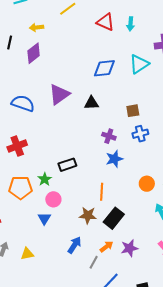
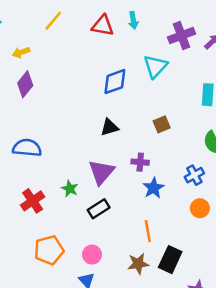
purple triangle: (59, 94) -> (101, 172), moved
blue cross: (140, 134) -> (194, 175), moved
green star: (45, 179) -> (70, 189), moved

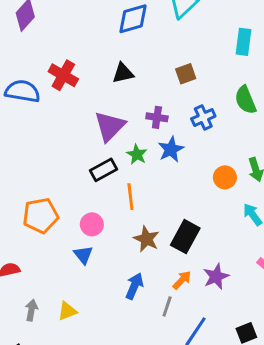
blue cross: (194, 175) -> (203, 117), moved
green star: (70, 189) -> (137, 154), moved
red cross: (33, 201) -> (63, 75), moved, turned -30
orange line: (148, 231) -> (130, 197), moved
brown star: (138, 264) -> (147, 239), turned 30

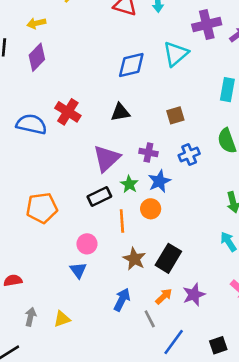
orange circle: (225, 177) -> (151, 209), moved
orange pentagon: (41, 216) -> (42, 208), moved
gray line: (167, 306) -> (150, 319), turned -48

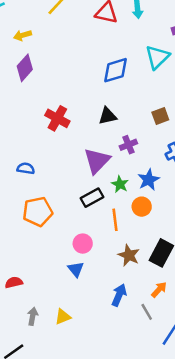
blue semicircle: (31, 124) -> (26, 168), moved, size x0.6
purple cross: (148, 153) -> (128, 145), moved, turned -30

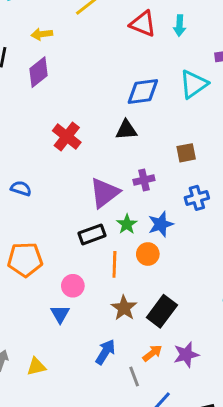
black triangle: (108, 116) -> (126, 130), moved
orange pentagon: (38, 212) -> (25, 259), moved

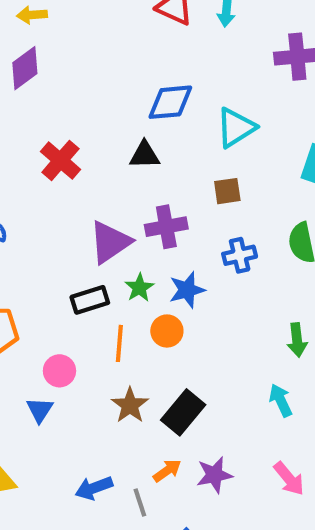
cyan triangle: (194, 84) -> (236, 128), moved
purple cross: (144, 180) -> (166, 227), size x1.4
blue arrow: (105, 352) -> (94, 488), moved, turned -145

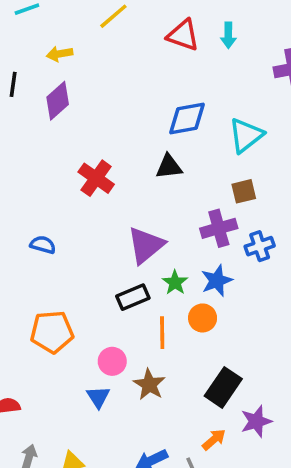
purple cross: (166, 227) -> (219, 228), moved
brown star: (130, 405) -> (149, 384), moved
purple star: (214, 475) -> (256, 421), moved

